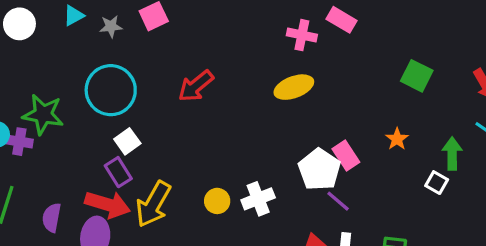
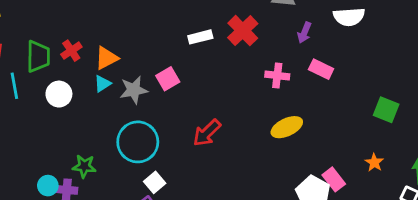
gray star: (111, 26) -> (134, 90), size x1.5
pink cross: (302, 35) -> (277, 76), moved
green star: (43, 114) -> (84, 166), size x0.7

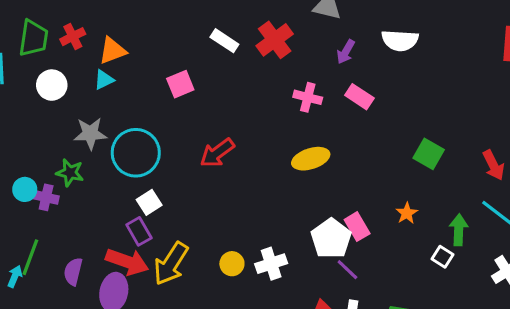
white rectangle: (200, 37) -> (224, 41), turned 40
gray star: (134, 90) -> (90, 133), moved

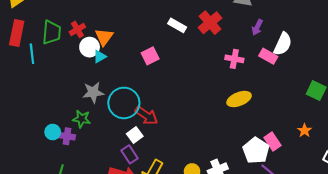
white semicircle: (400, 40) -> (283, 44), moved, turned -65
orange triangle: (112, 51) -> (104, 37), turned -30
white circle: (52, 85) -> (90, 47), moved
red arrow: (217, 153) -> (146, 116), moved, turned -105

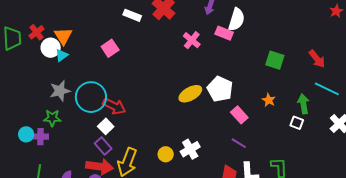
pink cross: (234, 59) -> (192, 40), turned 36
yellow ellipse: (239, 99) -> (190, 94), moved
white pentagon: (256, 151) -> (220, 89), moved

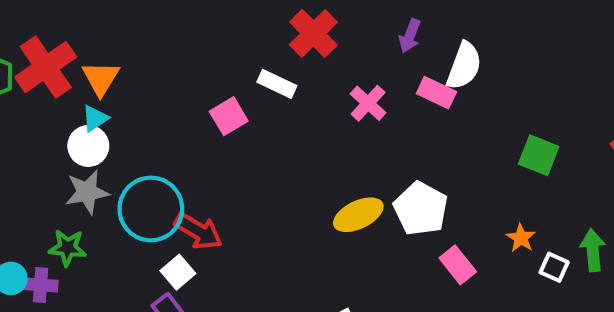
white rectangle: (132, 15) -> (277, 84), moved
red cross: (37, 32) -> (46, 67), size x1.8
white circle: (51, 48) -> (88, 146), moved
pink square: (110, 48) -> (229, 116), moved
white square: (297, 123) -> (554, 267), moved

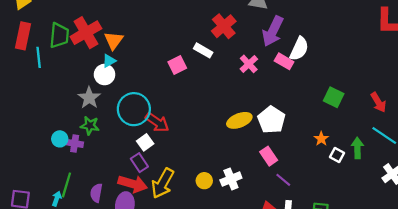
purple arrow: (410, 36) -> (273, 31), size x1.8
gray star: (87, 192) -> (89, 98), moved, turned -30
pink rectangle: (458, 265) -> (269, 156), moved

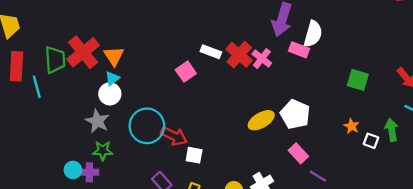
red cross: (224, 26) -> (239, 55), moved
white square: (145, 142) -> (194, 155), moved, turned -35

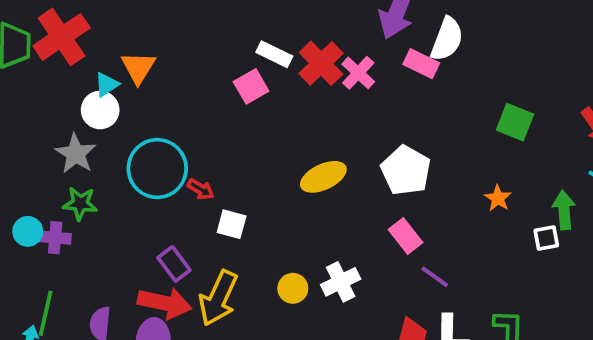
orange triangle: (114, 56) -> (138, 67), moved
pink square: (186, 72) -> (251, 86), moved
yellow ellipse: (261, 120) -> (323, 177), moved
red arrow: (174, 136) -> (201, 189), size x0.6
white square: (371, 141) -> (546, 238), moved, turned -35

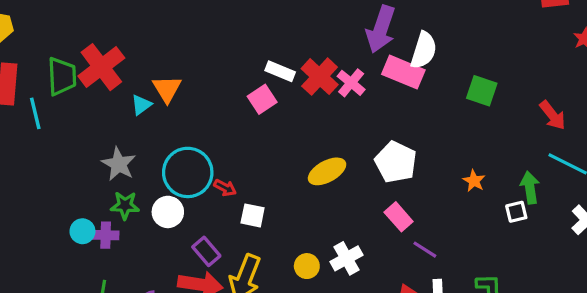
pink rectangle: (421, 64) -> (403, 72), size x1.4
white circle: (100, 110) -> (168, 212), moved
green square: (515, 122) -> (482, 91), moved

